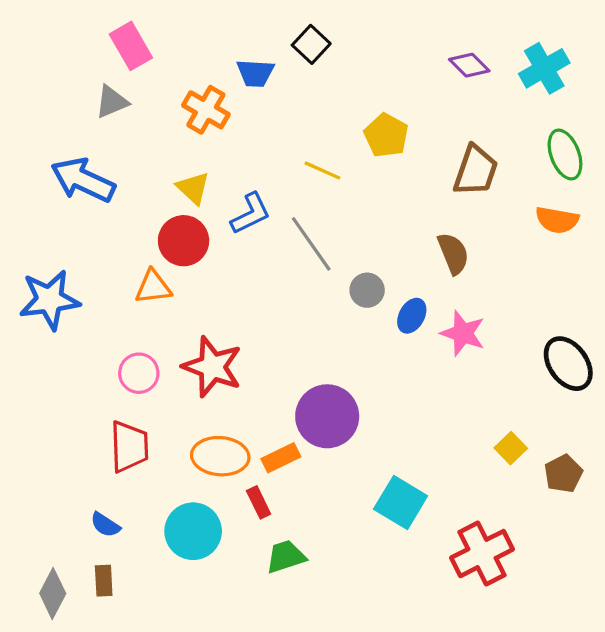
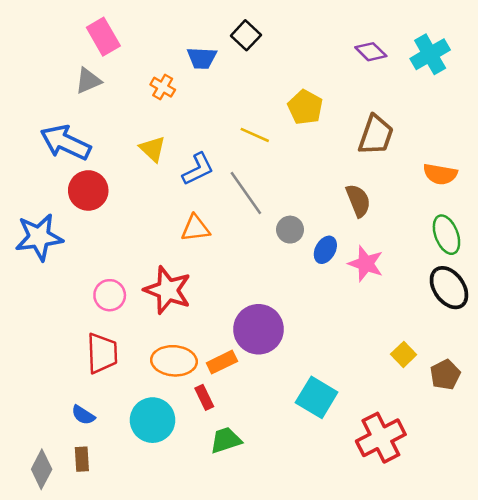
orange cross: (206, 110) -> (163, 87), size x0.7
green ellipse: (565, 155) -> (446, 235), moved
red circle: (184, 241) -> (88, 190), moved
orange triangle: (153, 287) -> (195, 228), moved

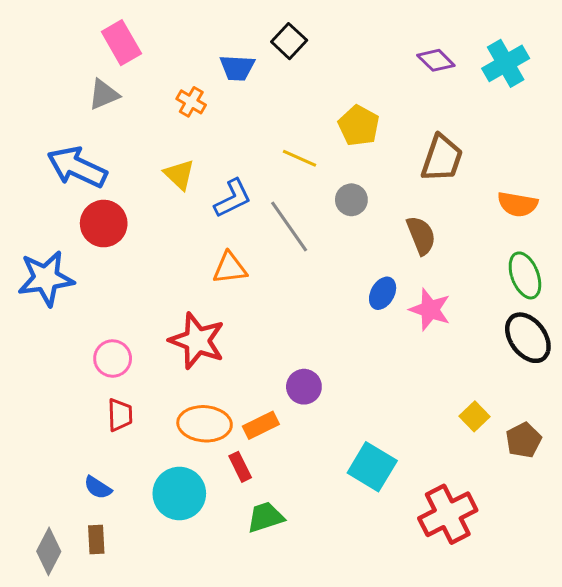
gray circle: (290, 230) -> (351, 200), moved
pink circle: (110, 295) -> (113, 358), moved
purple circle: (259, 329) -> (304, 387), size x0.6
red trapezoid: (102, 353) -> (120, 415), size x0.7

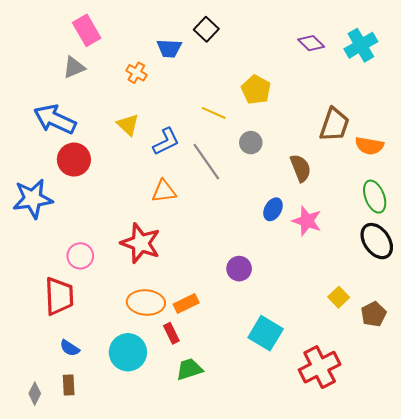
brown trapezoid: (442, 158) -> (334, 125), moved
purple circle: (304, 387) -> (239, 269), moved
red trapezoid: (120, 415) -> (59, 296), moved, size x1.6
gray diamond: (49, 551) -> (35, 394), size x0.7

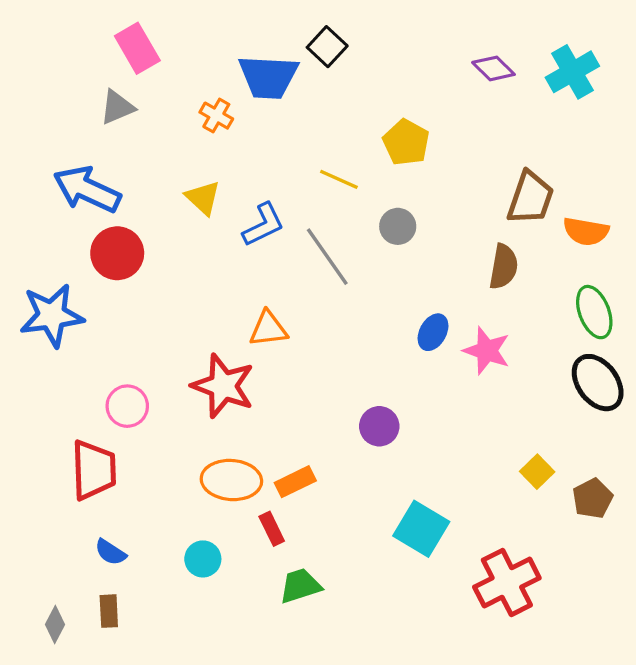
blue trapezoid: (169, 48) -> (268, 77), size x1.5
brown semicircle: (301, 168) -> (504, 267), moved, turned 32
orange triangle: (164, 191) -> (268, 329), moved
cyan circle: (128, 352) -> (203, 559), size x0.6

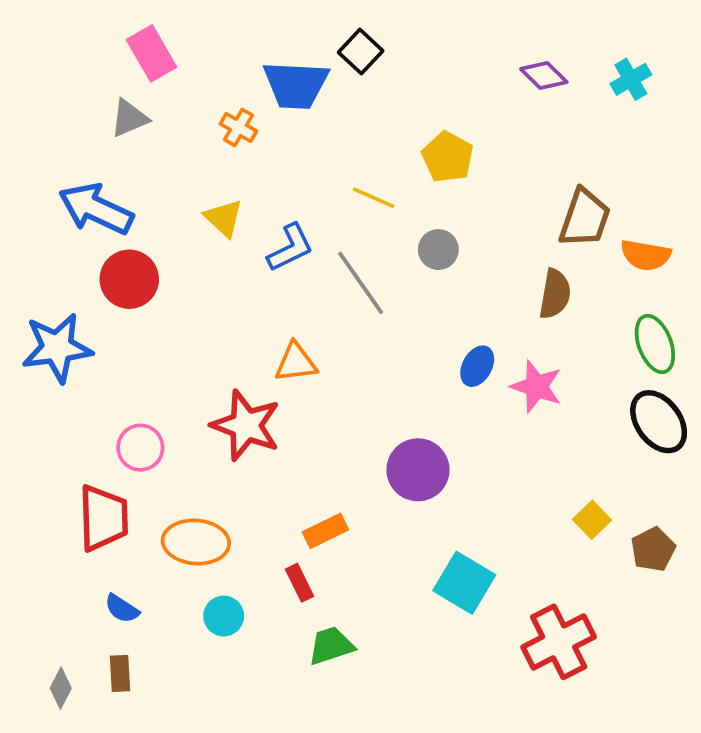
cyan cross: (572, 72) -> (631, 79), size x0.7
purple circle: (379, 426) -> (418, 470), size x1.4
orange ellipse: (231, 480) -> (196, 542), moved

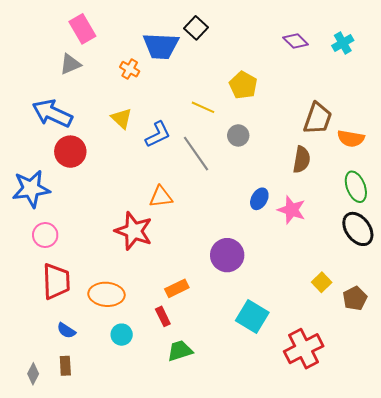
pink circle: (140, 448) -> (45, 235), moved

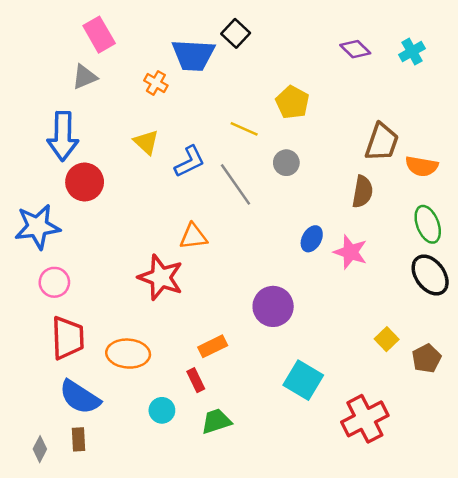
blue arrow: (52, 113) -> (63, 136), turned -114
blue semicircle: (66, 331) -> (80, 397), size x1.8
cyan circle: (122, 335) -> (162, 410), moved

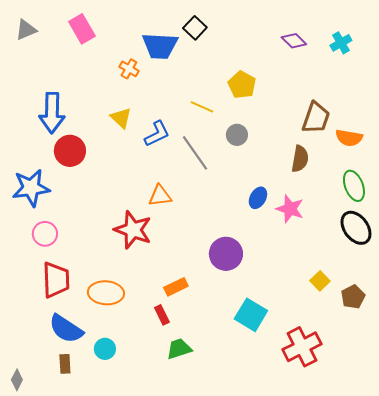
gray triangle: (85, 77) -> (26, 30), moved
cyan circle: (162, 410) -> (105, 349), moved
gray diamond: (40, 449) -> (17, 380), moved

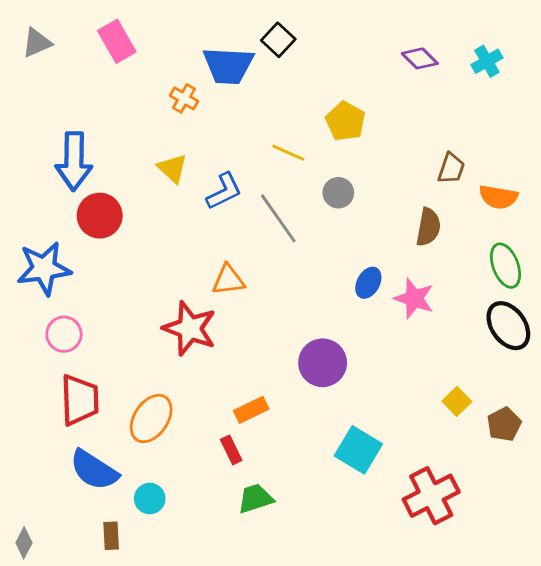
brown trapezoid: (316, 118) -> (451, 168), size x0.7
orange ellipse: (106, 293) -> (151, 418), turned -60
brown rectangle: (65, 364) -> (111, 536), moved

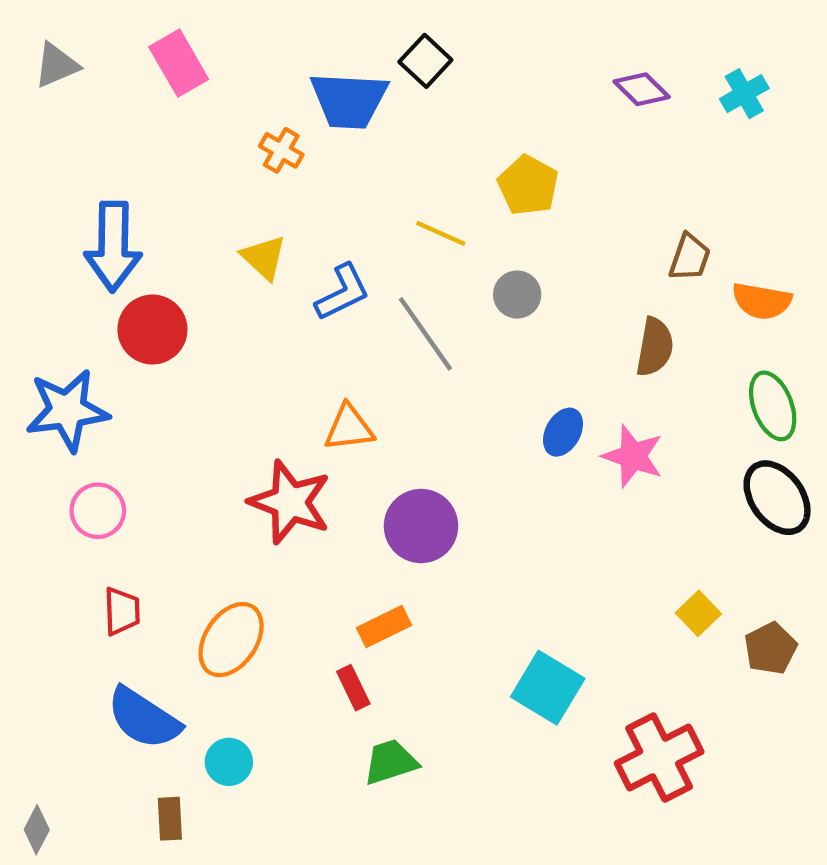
purple circle: (323, 363) -> (421, 526), moved
red trapezoid: (80, 400) -> (122, 611), size x0.6

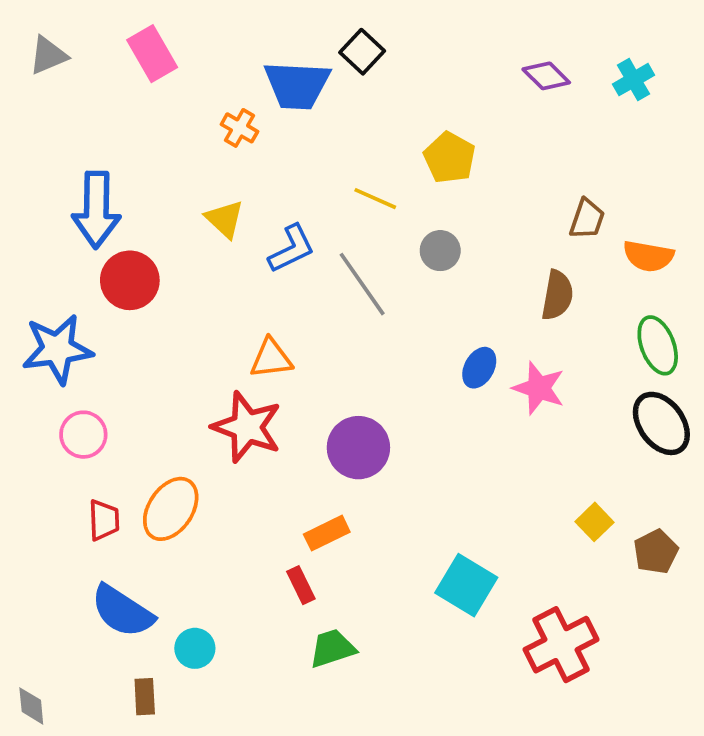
orange triangle: (349, 428) -> (271, 358), moved
orange ellipse: (231, 640) -> (171, 509), moved
gray diamond: (37, 830) -> (31, 706), turned -33

